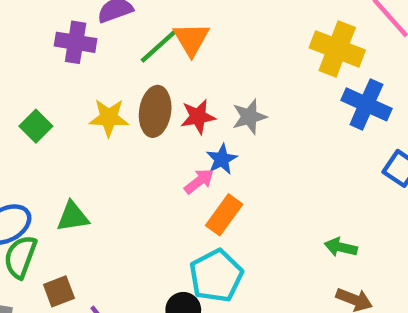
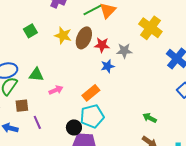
yellow cross: (337, 49) -> (150, 28), moved
pink arrow: (199, 181) -> (56, 90), moved
orange rectangle: (224, 215) -> (91, 93), moved

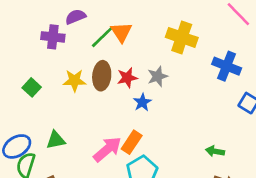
pink arrow: (56, 90) -> (107, 149), moved, size x1.6

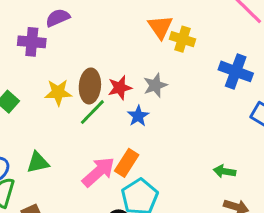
orange triangle: (121, 32) -> (160, 27), moved
green line: (102, 37) -> (92, 112), moved
yellow cross: (182, 37) -> (182, 39), size x0.7

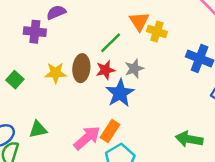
green line: (92, 112) -> (111, 43), moved
blue star: (138, 116) -> (120, 93), size x1.6
green arrow: (224, 171) -> (189, 139), size x1.5

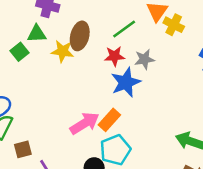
brown ellipse: (81, 68) -> (80, 36), moved
green triangle: (38, 129) -> (37, 34), moved

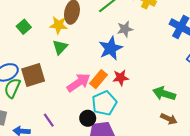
green triangle: (37, 34) -> (60, 47), moved, turned -42
red star: (114, 56) -> (121, 78), moved
brown square: (23, 149) -> (33, 75), moved, size x1.6

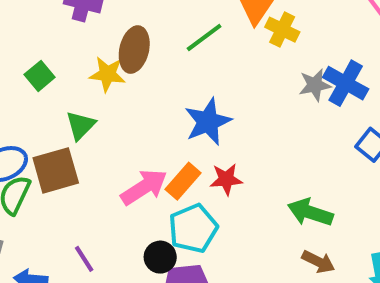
gray star: (125, 29) -> (315, 85), moved
green triangle: (60, 47) -> (81, 125), moved

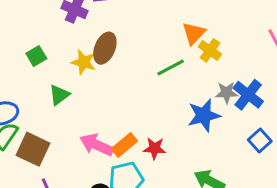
green line: (204, 37) -> (171, 68), moved
blue star: (208, 122) -> (204, 115), moved
brown square: (56, 170) -> (33, 149), moved, turned 32
pink arrow: (144, 187) -> (97, 145), turned -132

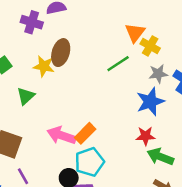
gray star: (227, 93) -> (158, 74), moved
red star: (155, 148) -> (146, 136), moved

